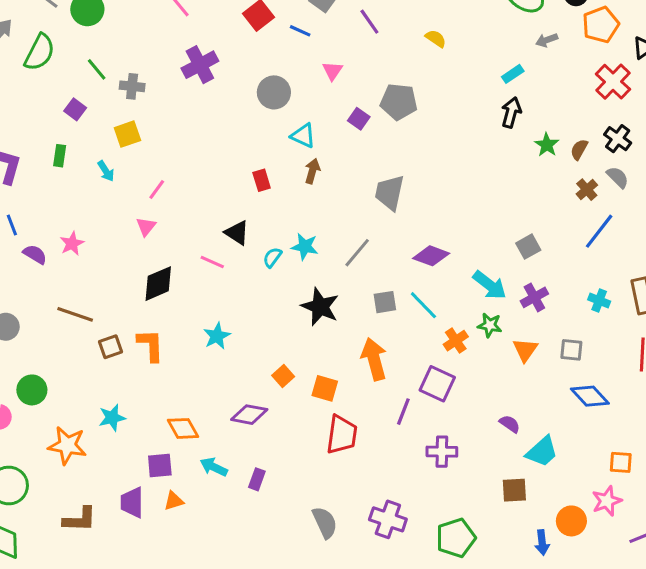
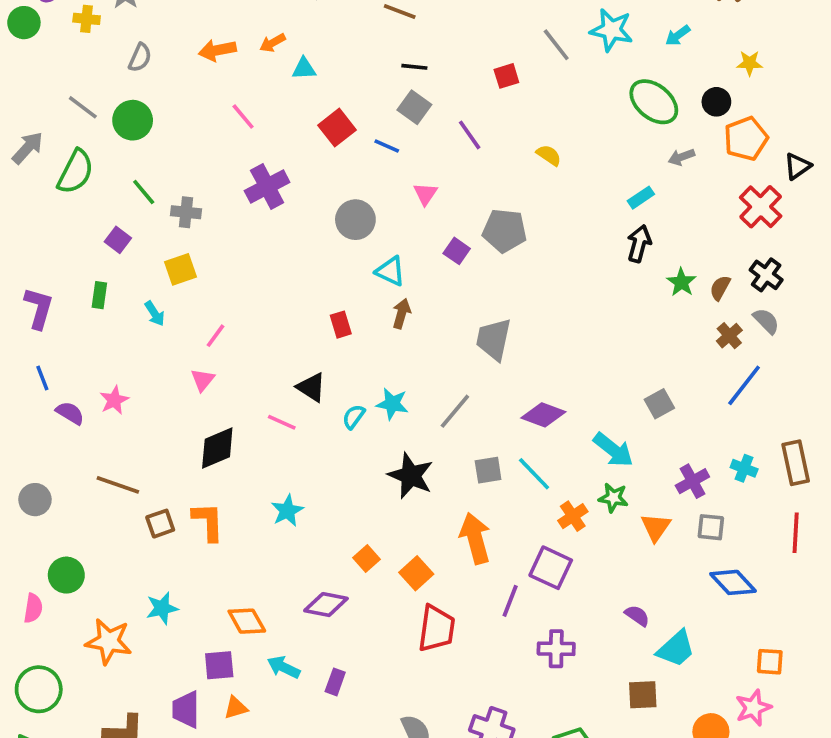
purple cross: (534, 297) -> (692, 481), moved
orange square: (325, 388) -> (416, 573), turned 32

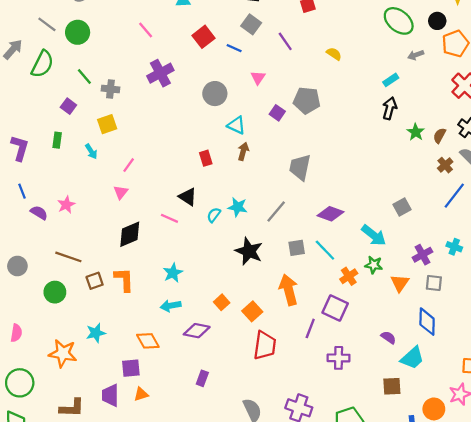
green circle: (66, 575) -> (55, 292), moved
blue diamond: (733, 582) -> (427, 322), moved, turned 44
cyan arrow: (284, 667) -> (171, 306), moved, turned -36

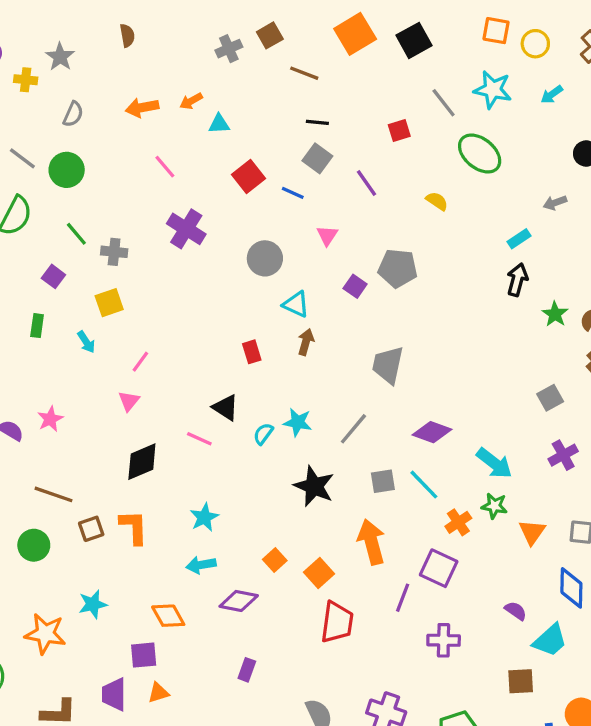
green ellipse: (399, 21) -> (480, 154), moved
purple cross: (160, 73) -> (186, 229), turned -30
gray square: (402, 207) -> (550, 398), moved
purple cross: (422, 255) -> (563, 455), moved

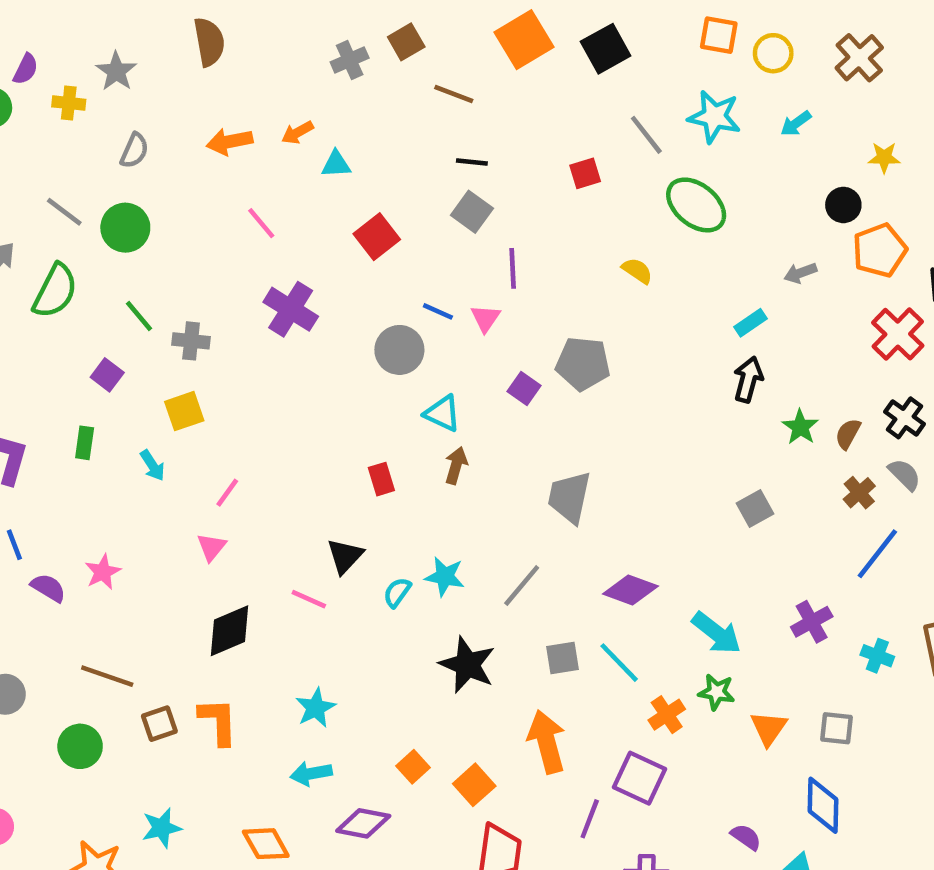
brown semicircle: (127, 35) -> (209, 42), size x1.5
purple line: (367, 183) -> (513, 268), moved, turned 32
blue line: (293, 193) -> (438, 311), moved
gray square: (550, 398) -> (755, 509), moved
black triangle: (226, 408) -> (345, 556), turned 40

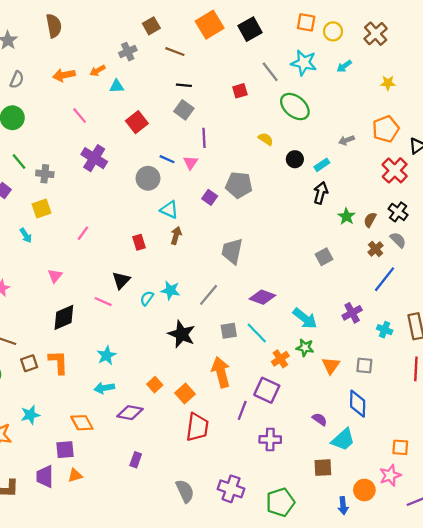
gray cross: (350, 60) -> (128, 52), moved
black circle: (843, 205) -> (295, 159), moved
pink line: (227, 493) -> (83, 233), moved

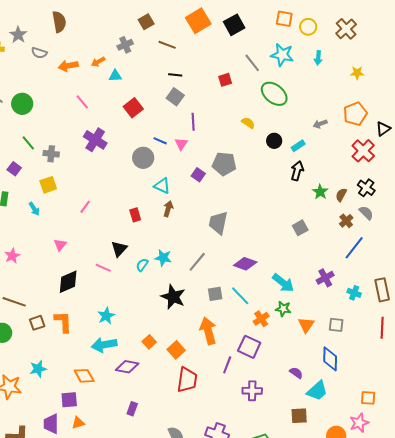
cyan arrow: (344, 66) -> (318, 58), turned -48
gray semicircle: (17, 80) -> (39, 53), moved, turned 84
cyan arrow: (104, 388) -> (104, 345), size x1.4

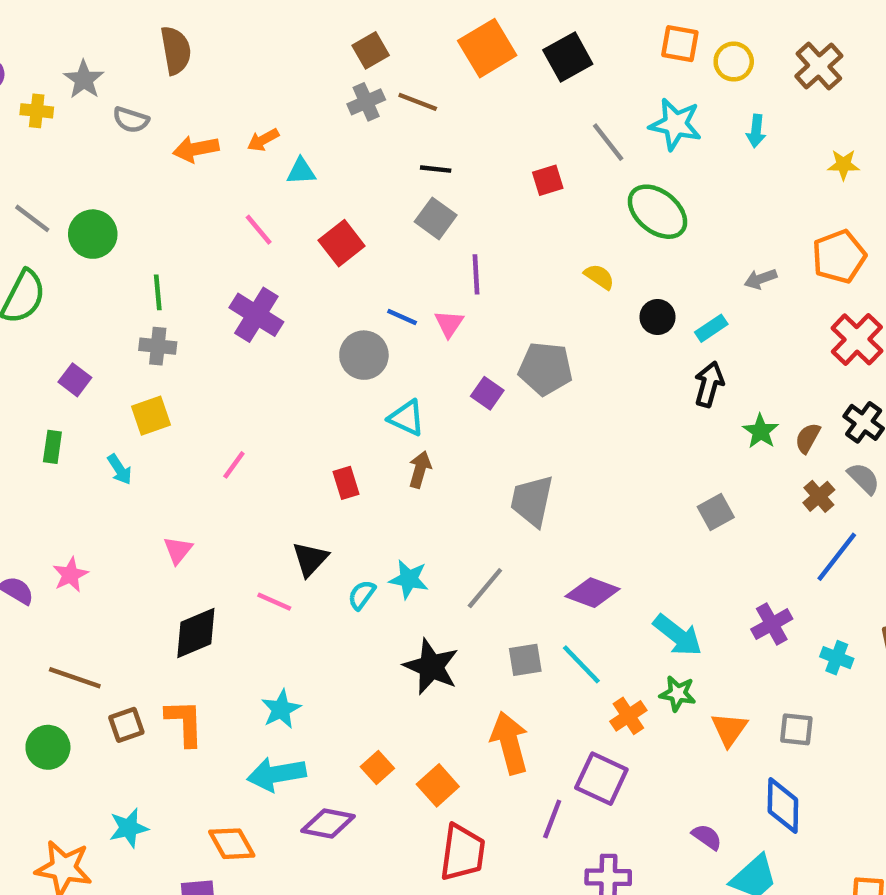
gray cross: (125, 45) -> (366, 102), moved
pink line: (82, 102) -> (259, 230), moved
green line: (28, 143) -> (158, 292), moved, turned 35

